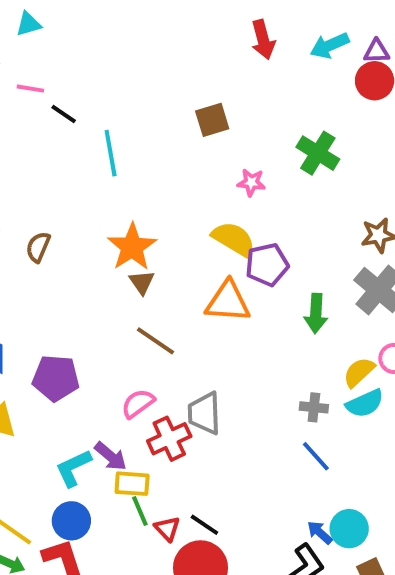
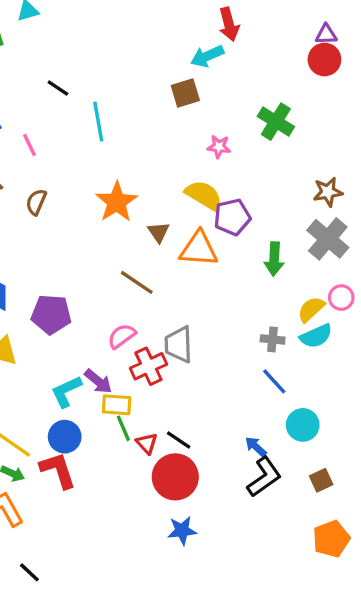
cyan arrow: (330, 46) -> (207, 56), moved
pink line: (30, 89) -> (29, 145), moved, turned 55
brown triangle: (142, 282) -> (159, 232), moved
cyan circle: (349, 529) -> (303, 425), moved
blue arrow: (320, 533) -> (256, 447), moved

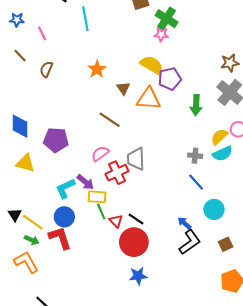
green cross: (276, 122) -> (167, 19), moved
orange star: (117, 202) -> (97, 69), size x0.7

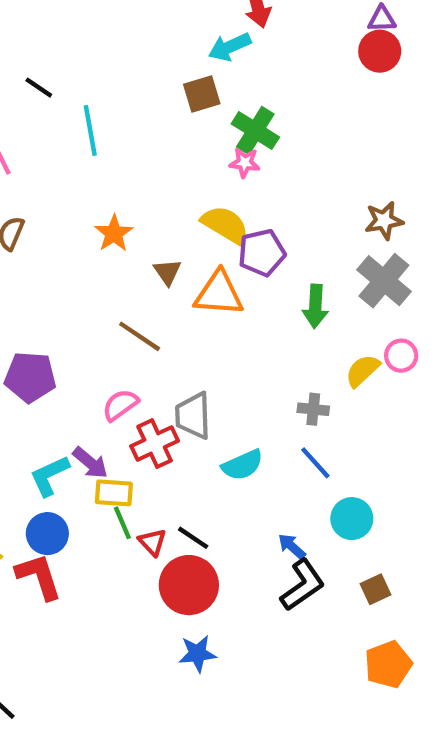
cyan semicircle: (222, 154) -> (242, 465), moved

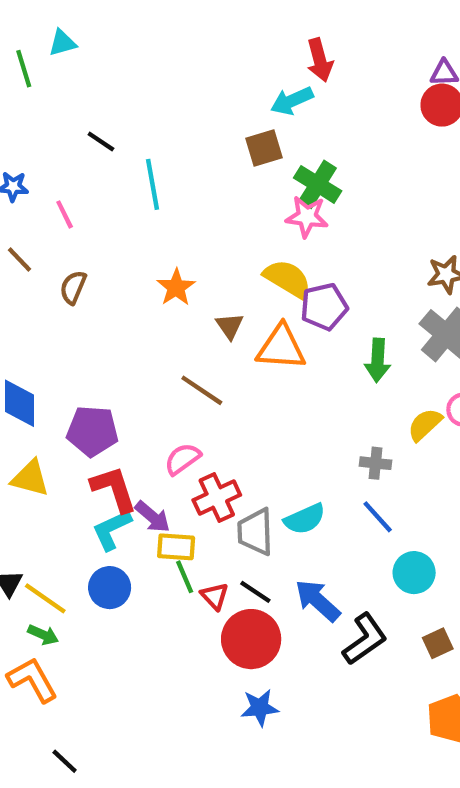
pink star: (245, 163) -> (307, 217), size x1.4
gray trapezoid: (193, 416) -> (255, 532), moved
blue arrow: (292, 546) -> (318, 600), moved, size x1.6
red L-shape: (39, 576) -> (114, 489), moved

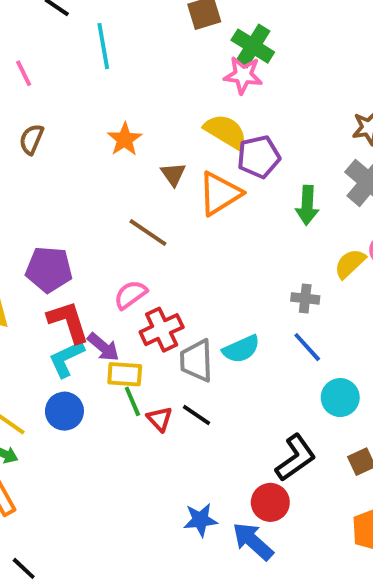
orange triangle: (281, 347) -> (220, 194), turned -36
blue arrow: (318, 600) -> (253, 541), moved
red circle: (251, 639) -> (270, 502), moved, size x0.7

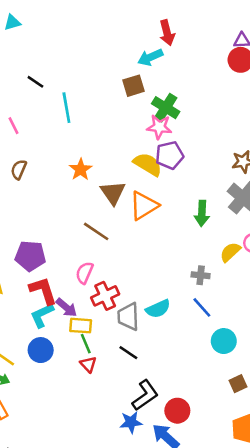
purple pentagon: (259, 157) -> (170, 155), moved
brown triangle: (173, 174) -> (113, 193), size x1.5
pink semicircle: (130, 295) -> (84, 273), turned -30
red triangle: (160, 419) -> (88, 364), moved
black L-shape: (296, 458) -> (145, 395), moved

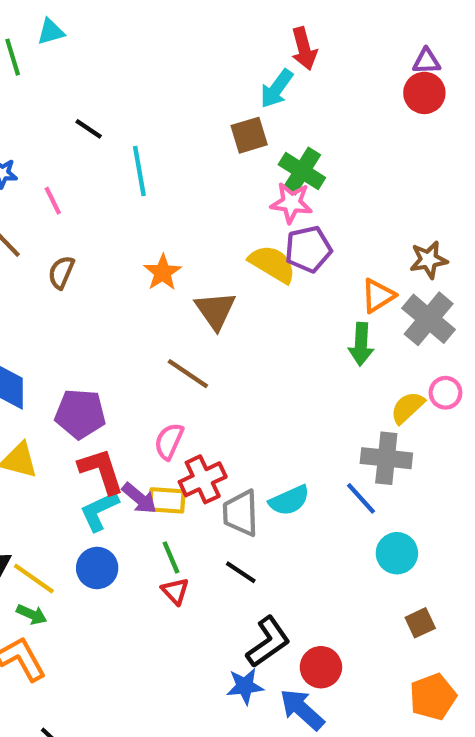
cyan arrow: (150, 57) -> (277, 89), turned -30
orange triangle: (144, 206) -> (378, 296), moved, size x0.7
gray cross: (201, 275) -> (386, 458), moved, size x1.6
yellow rectangle: (81, 326) -> (167, 500), moved

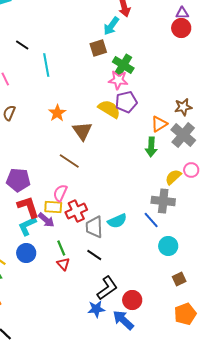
yellow rectangle: (167, 500) -> (53, 207), moved

